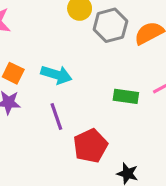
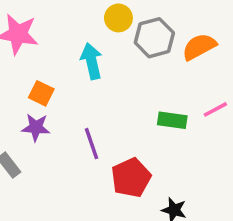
cyan arrow: (56, 75) -> (92, 61), moved, turned -120

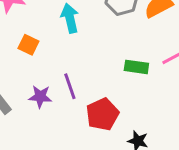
purple star: (36, 127) -> (40, 97), moved

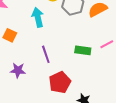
purple line: (70, 86) -> (46, 54), moved

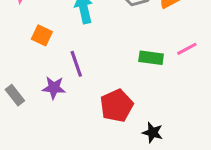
purple line: (46, 54) -> (76, 64), moved

